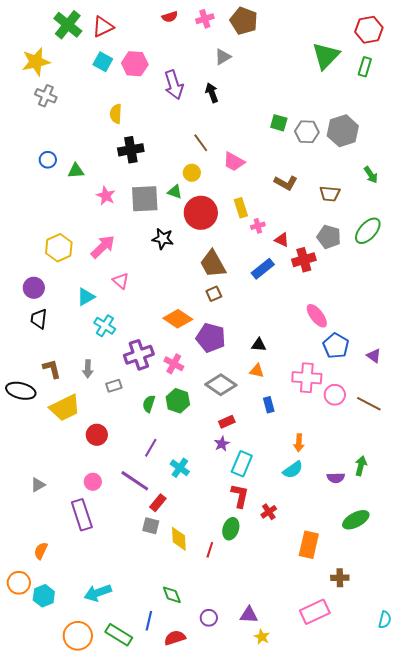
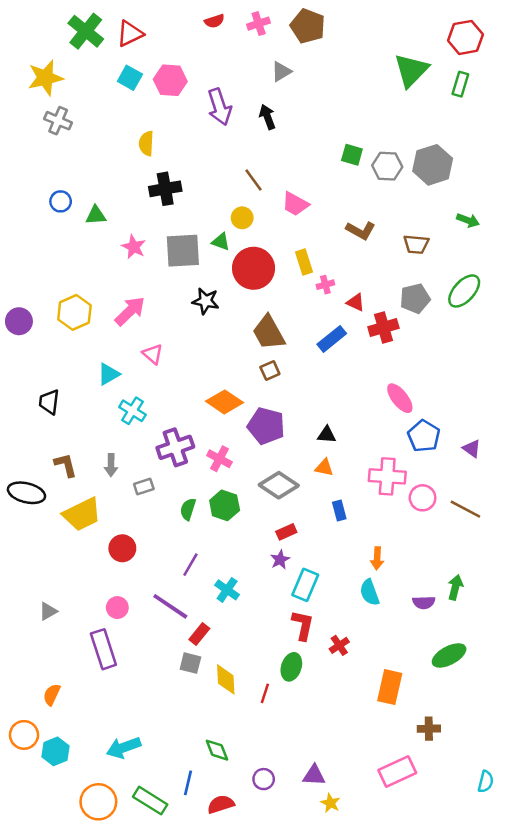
green arrow: (371, 175) -> (468, 220), turned -36
gray pentagon: (329, 237) -> (415, 299), turned -30
purple circle: (34, 288) -> (19, 321), moved
cyan semicircle: (293, 470) -> (370, 592), turned 105

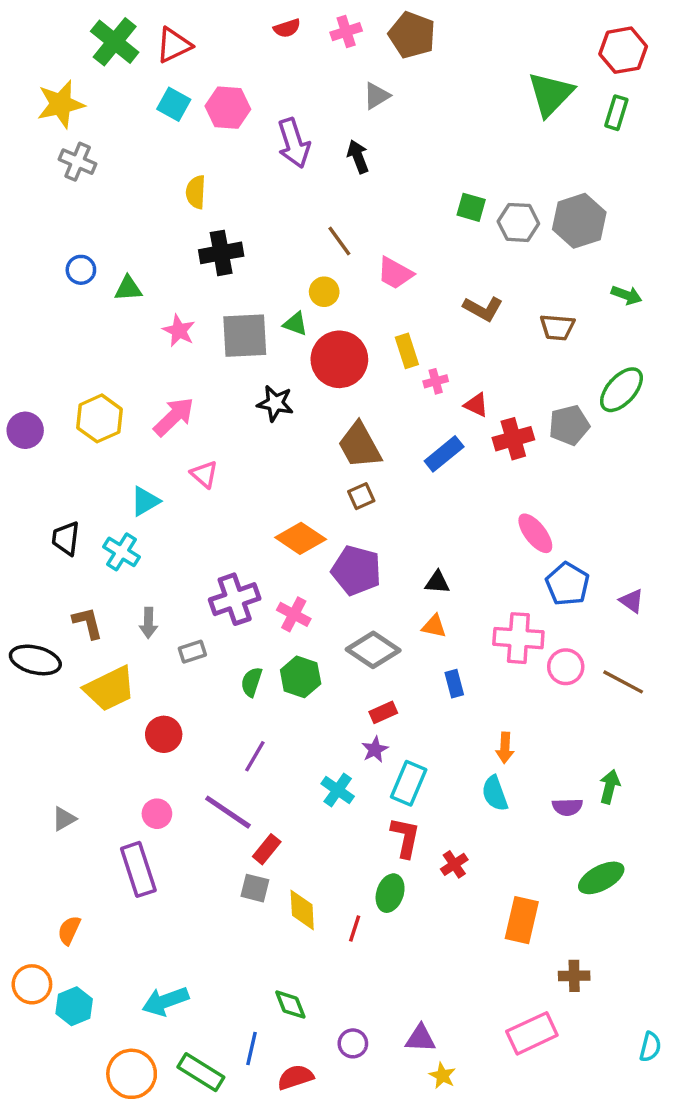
gray pentagon: (415, 299) -> (569, 425), moved
cyan cross: (132, 411) -> (121, 552), moved
cyan cross: (227, 590) -> (338, 790), moved

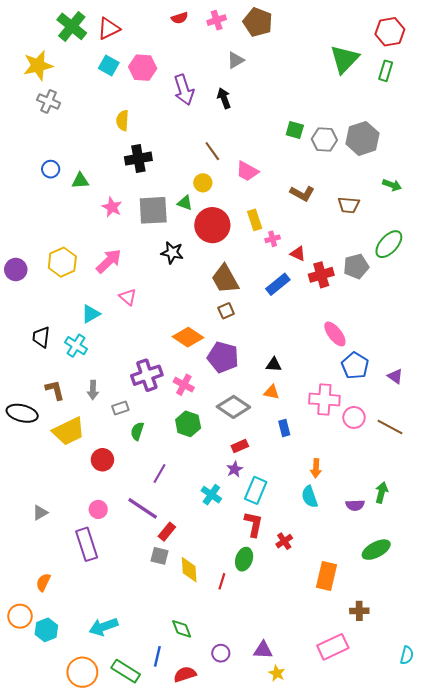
green semicircle: (252, 682) -> (137, 431), moved

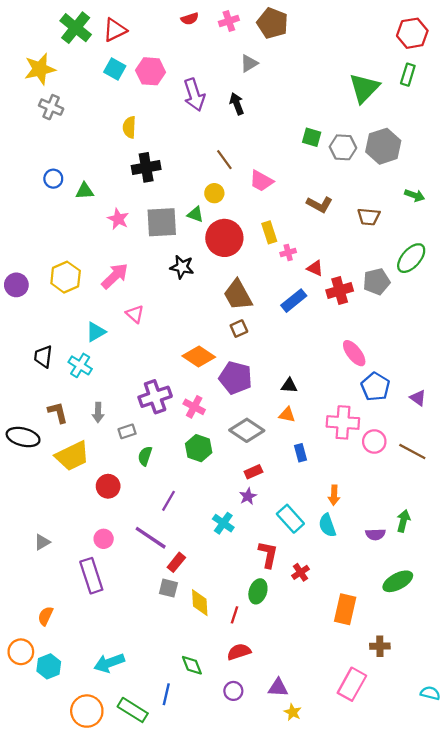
green triangle: (344, 59) -> (364, 88), moved
cyan rectangle: (256, 490) -> (290, 519), moved, turned -65
pink rectangle: (333, 647) -> (352, 684), turned -36
cyan semicircle: (407, 655) -> (430, 693), turned -90
red semicircle: (185, 674) -> (239, 652), moved

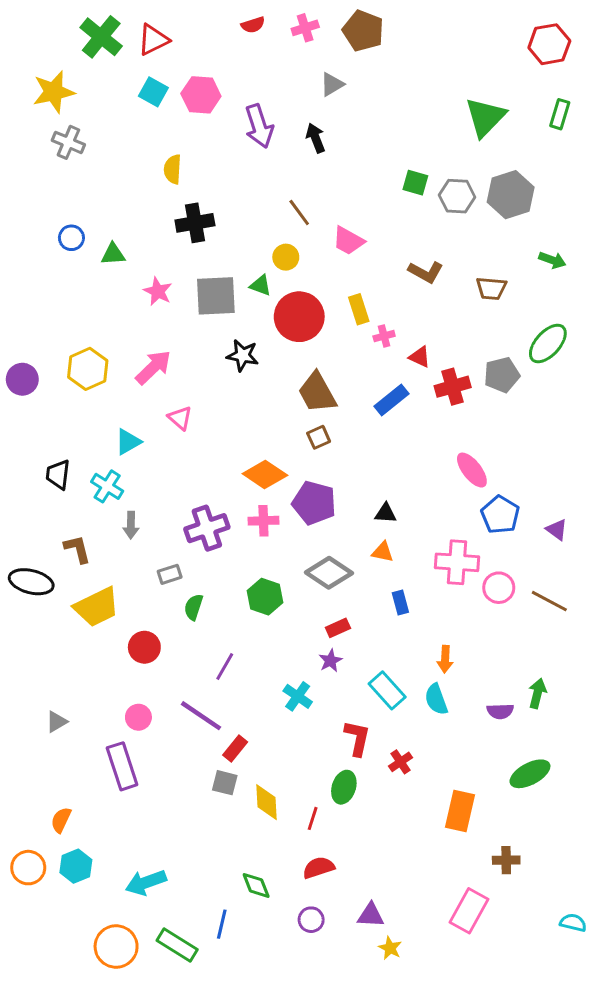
green rectangle: (408, 75) -> (560, 114), moved
pink cross: (194, 407) -> (263, 521), moved, turned -30
gray arrow: (98, 412) -> (131, 525), moved
cyan hexagon: (49, 666) -> (76, 866), moved

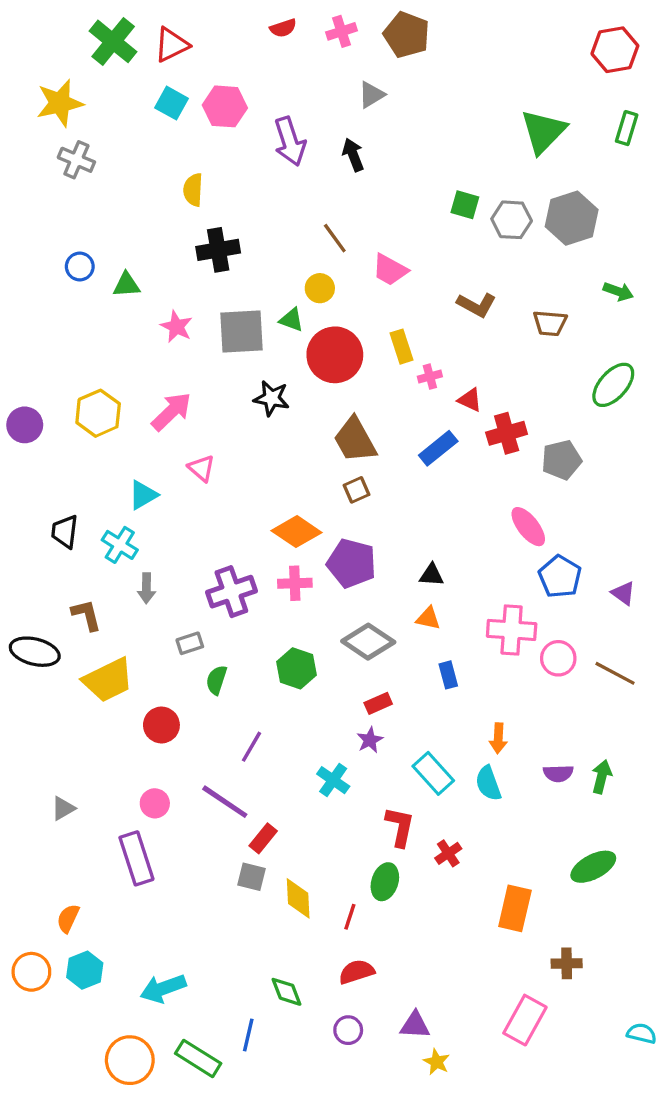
gray pentagon: (502, 375) -> (562, 460), moved
purple semicircle: (500, 711) -> (558, 773), moved

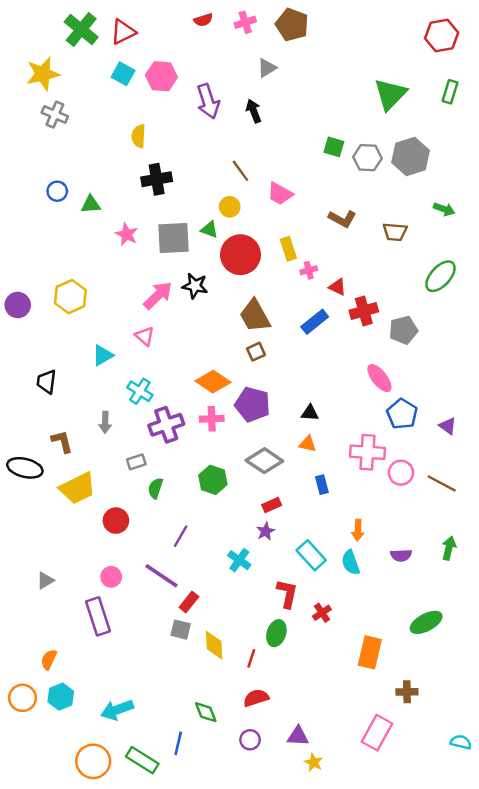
pink arrow: (171, 412) -> (158, 295), moved
cyan cross: (120, 545) -> (140, 391), moved
green arrow: (602, 777) -> (449, 548), moved

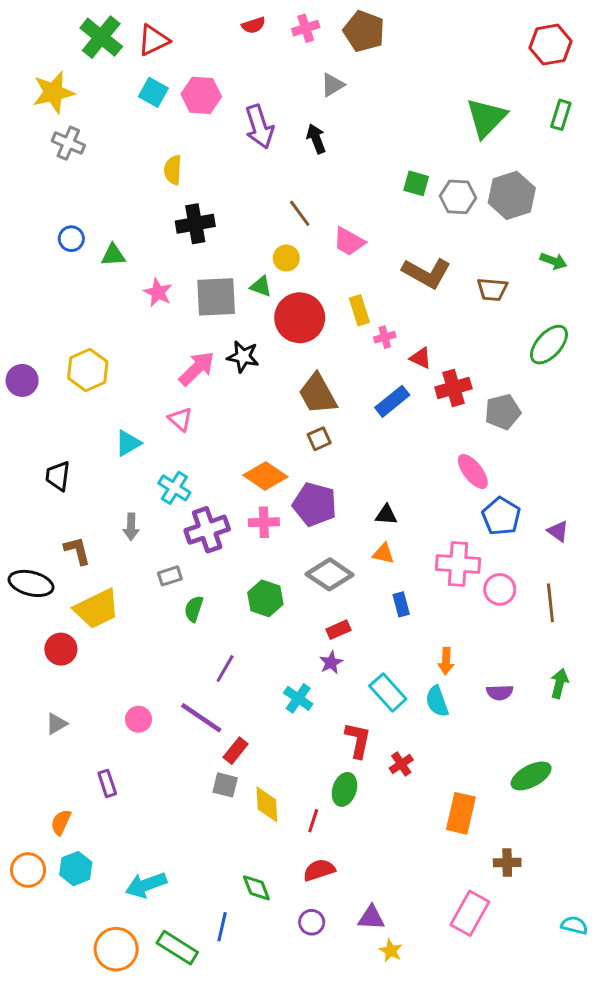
brown L-shape: (342, 219) -> (427, 273), size x1.4
brown line: (442, 483) -> (550, 603), turned 56
red circle: (116, 521) -> (61, 649), moved
purple rectangle: (98, 616) -> (107, 783), moved, size x0.6

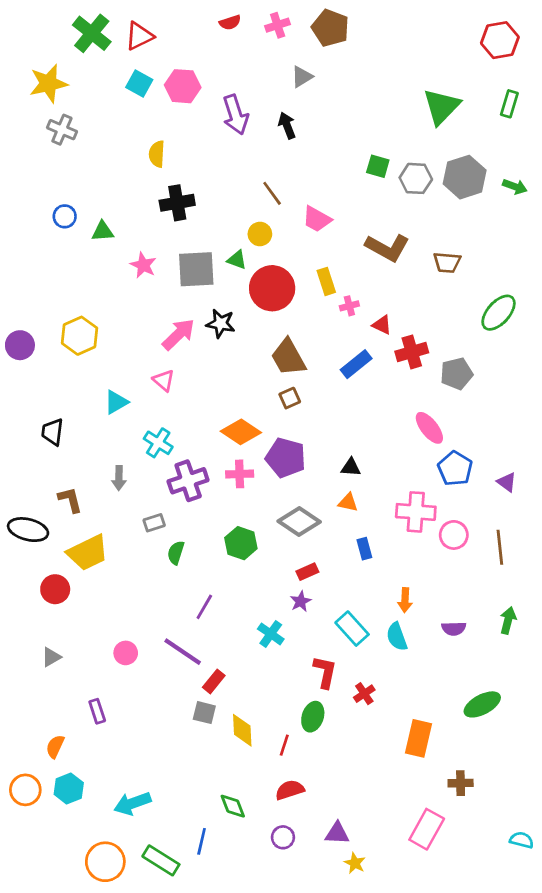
green arrow: (553, 261) -> (515, 187), moved

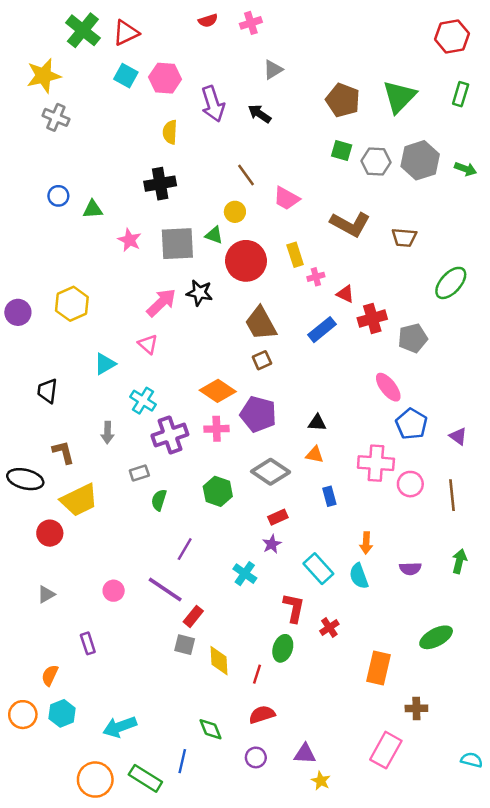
brown pentagon: (330, 28) -> (343, 100), moved
black arrow: (287, 126) -> (259, 114), turned -35
yellow semicircle: (157, 154) -> (170, 132), moved

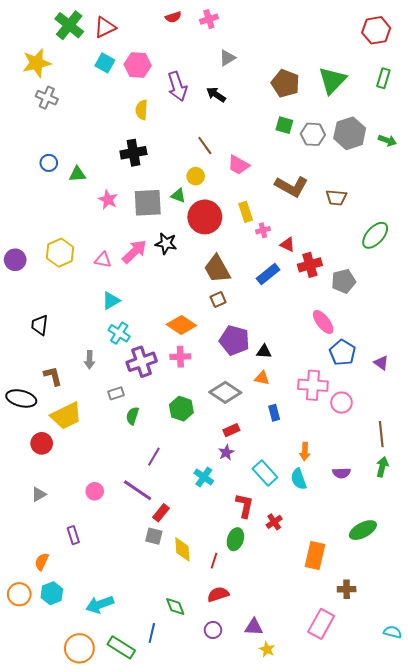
pink triangle: (148, 344) -> (103, 260), moved, turned -30
cyan triangle: (105, 364) -> (111, 301), moved
purple pentagon: (258, 414) -> (234, 340), moved
brown line: (452, 495) -> (381, 434), moved

